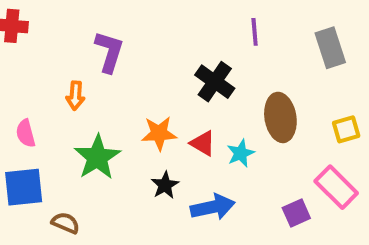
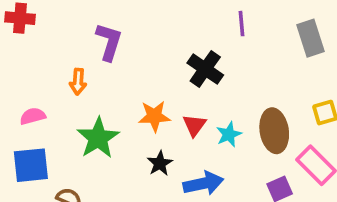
brown ellipse: (280, 117) -> (274, 131), moved
pink semicircle: (26, 133) -> (33, 116), turned 90
red triangle: (203, 143) -> (194, 125), turned 35

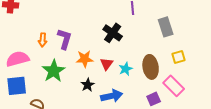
gray rectangle: (311, 38) -> (166, 27), moved
purple L-shape: (109, 42) -> (65, 39), moved
pink semicircle: (33, 116) -> (18, 59), size x1.6

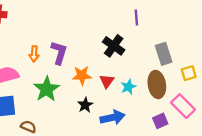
gray rectangle: (166, 27) -> (164, 54), moved

